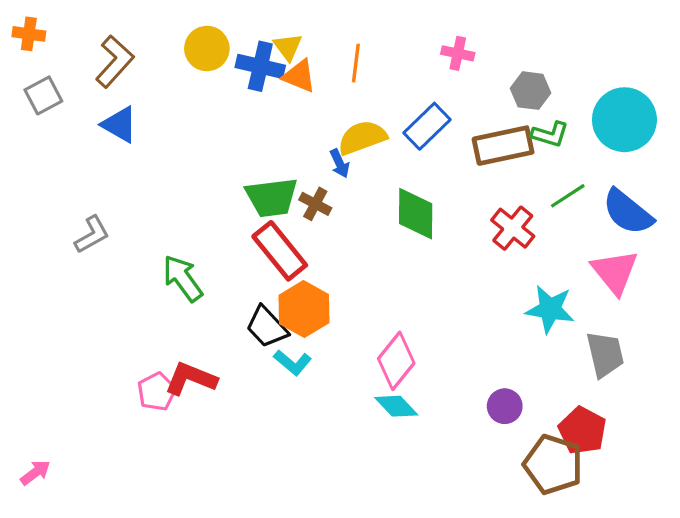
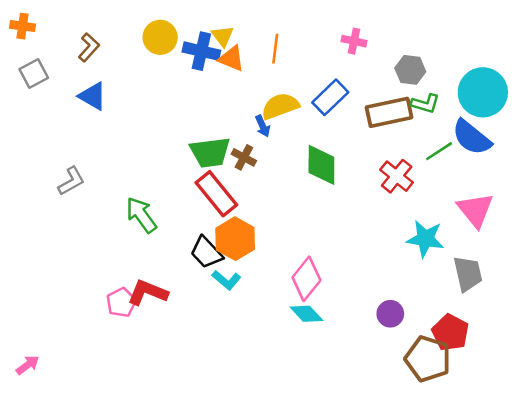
brown L-shape: (115, 61) -> (89, 47), size x0.7
blue semicircle: (628, 212) -> (472, 137), moved

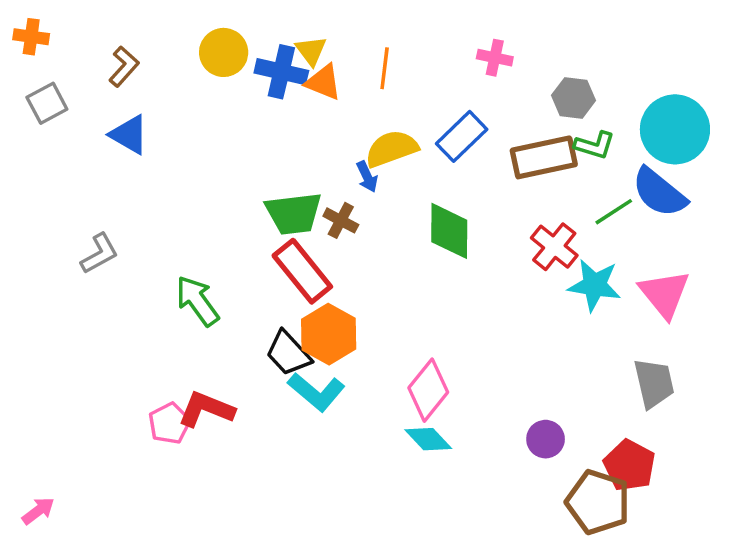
cyan star: (425, 239) -> (594, 285), moved
cyan L-shape: (226, 280) -> (316, 392), size x1.4

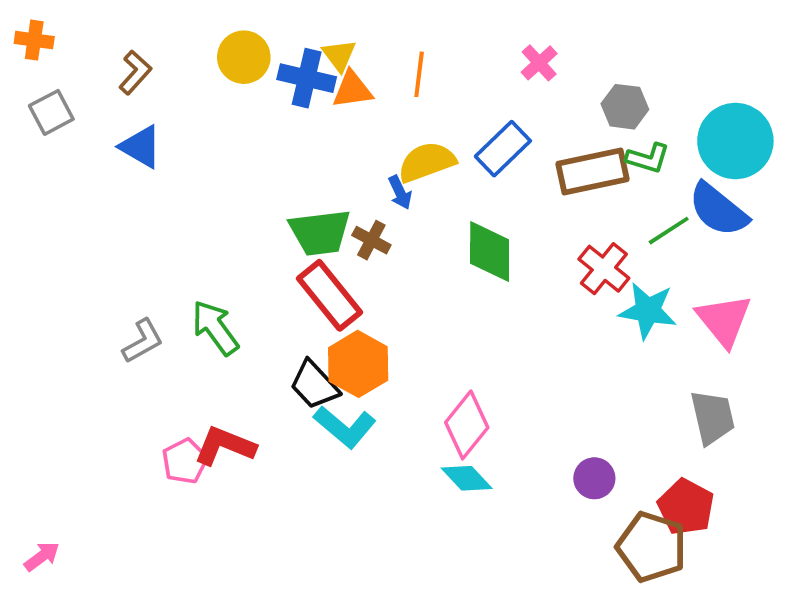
pink cross: (495, 58) -> (539, 63), turned 36
orange triangle: (323, 82) -> (352, 90), turned -30
gray L-shape: (99, 254) -> (143, 341), moved

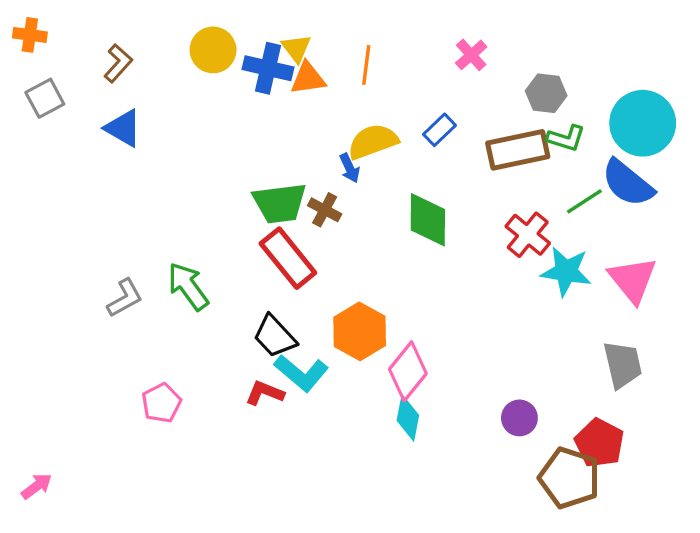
blue rectangle: (503, 149) -> (440, 130), size x0.7
orange hexagon: (358, 364) -> (360, 331), moved
red L-shape: (225, 446) -> (265, 393), moved, size x0.7
cyan diamond: (467, 478) -> (408, 418), turned 54

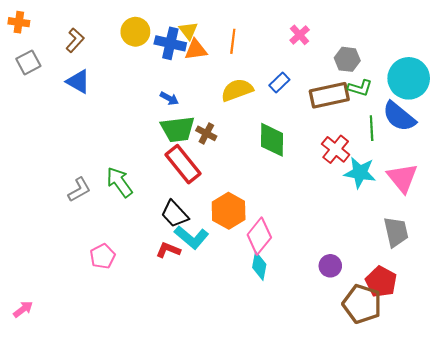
blue arrow: (350, 168) -> (169, 98), moved, turned -36
green line: (584, 201) -> (372, 128), turned -60

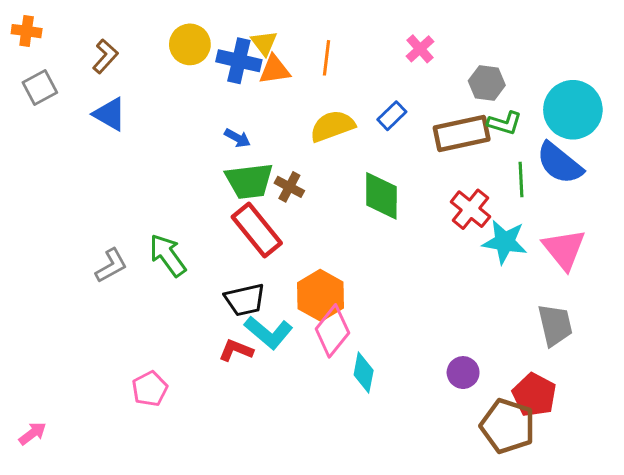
black trapezoid: (175, 214) -> (245, 300), turned -60
pink diamond: (259, 236) -> (332, 331), moved
pink pentagon: (103, 256) -> (150, 389), moved

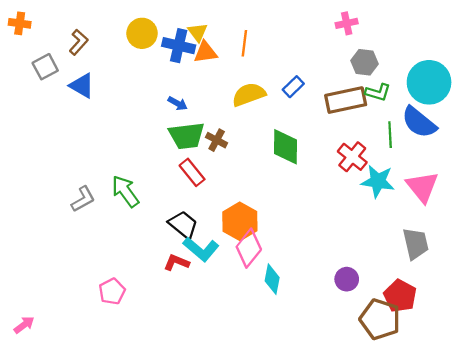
pink cross: (420, 49) -> (347, 23), moved, turned 30
gray square: (40, 87) -> (45, 67), moved
red rectangle: (257, 230) -> (192, 172), size x0.7
black trapezoid: (245, 300) -> (183, 225), turned -128

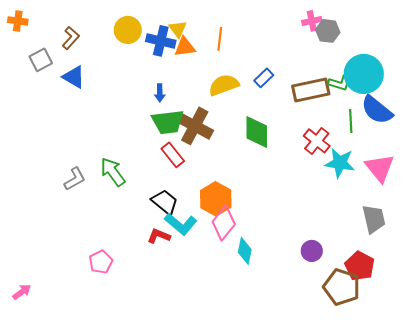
gray hexagon: (364, 62) -> (328, 31), moved
cyan circle: (429, 82) -> (364, 74), moved
blue arrow: (178, 103) -> (160, 93), turned 60
brown cross: (217, 140) -> (195, 126), size x1.8

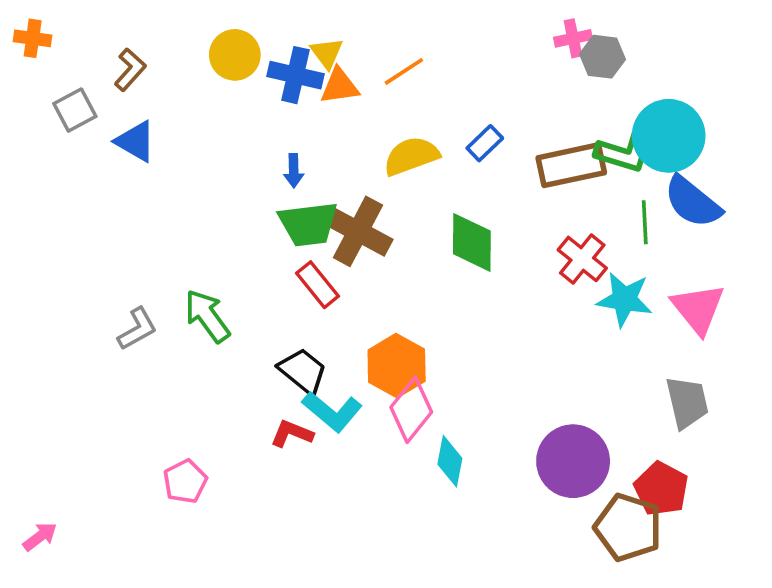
orange line: (220, 39) -> (404, 71), turned 50
green L-shape: (340, 83) -> (625, 152), size x1.4
purple circle: (312, 251) -> (573, 461), size x1.8

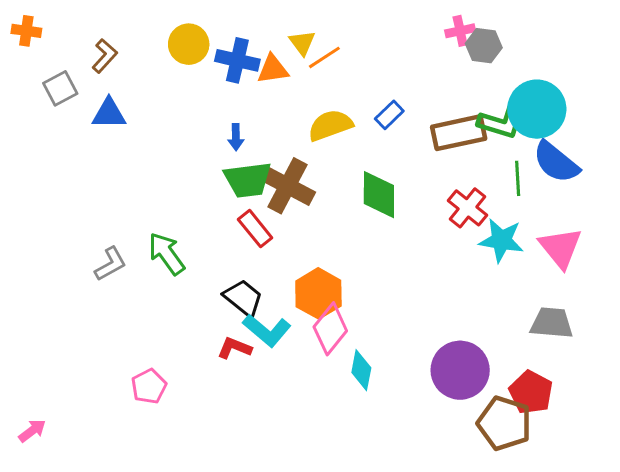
yellow triangle: (327, 53) -> (302, 43), moved
blue triangle: (136, 141) -> (109, 113), turned -30
gray trapezoid: (687, 402) -> (552, 323), turned -72

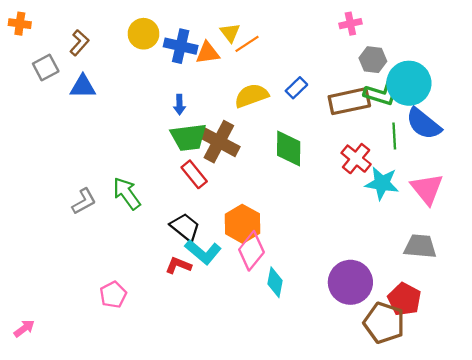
gray hexagon: (484, 46) -> (373, 60), moved

